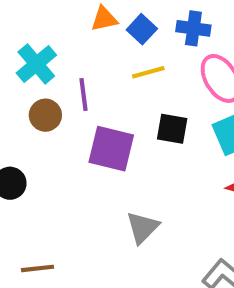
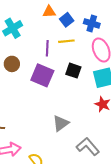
purple line: (83, 94) -> (47, 48), moved
brown circle: (45, 115) -> (12, 64), moved
gray triangle: (143, 227) -> (61, 123), moved

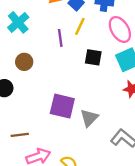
yellow line: (66, 41) -> (80, 26), turned -49
purple square: (42, 75) -> (62, 106), moved

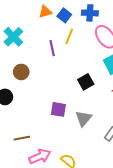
black square: (93, 57) -> (86, 82), moved, turned -35
purple square: (62, 106) -> (58, 109), size x0.7

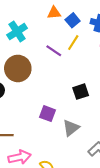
purple line: (52, 48) -> (54, 51), turned -56
brown circle: (21, 72) -> (18, 68), size x1.6

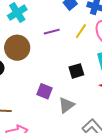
yellow line: (73, 43) -> (81, 31), moved
purple line: (54, 51) -> (52, 32), turned -49

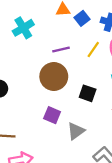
brown circle: (17, 48) -> (54, 77), moved
black square: (76, 71) -> (88, 93), turned 35

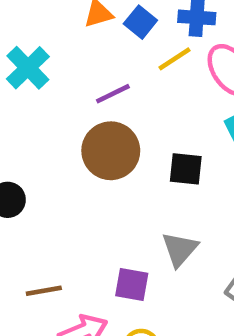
yellow line: (93, 49) -> (174, 59), moved, turned 35
purple square: (52, 115) -> (132, 285), moved

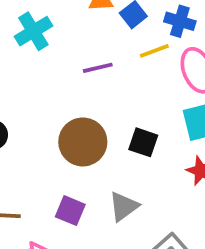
brown circle: (111, 151) -> (83, 142), moved
purple square: (132, 285) -> (70, 211), moved

